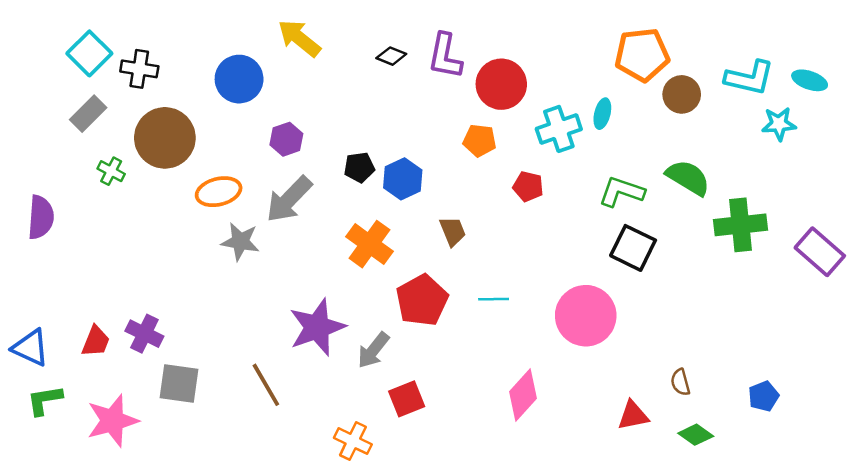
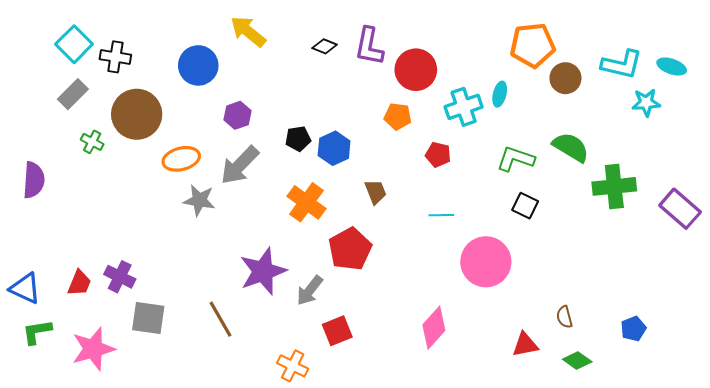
black square: (633, 248) -> (525, 206), size x0.7
cyan line: (494, 299) -> (441, 215), moved

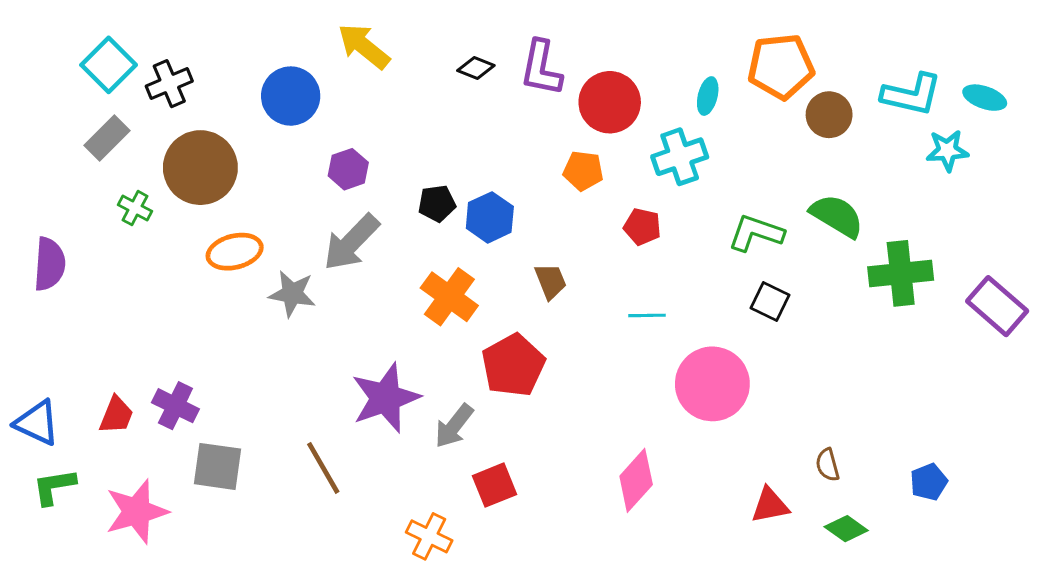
black cross: (115, 57) -> (169, 84), turned -32
cyan ellipse: (500, 94) -> (708, 96), moved
orange ellipse: (181, 159) -> (235, 252), moved

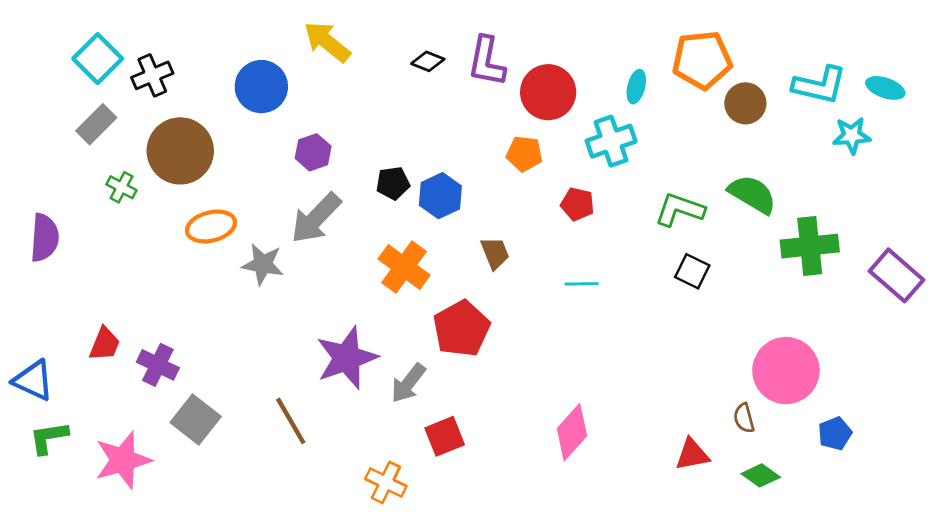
pink circle: (712, 384) -> (786, 371), moved
red trapezoid: (116, 415) -> (105, 344), moved
gray square: (217, 466) -> (196, 420), turned 30

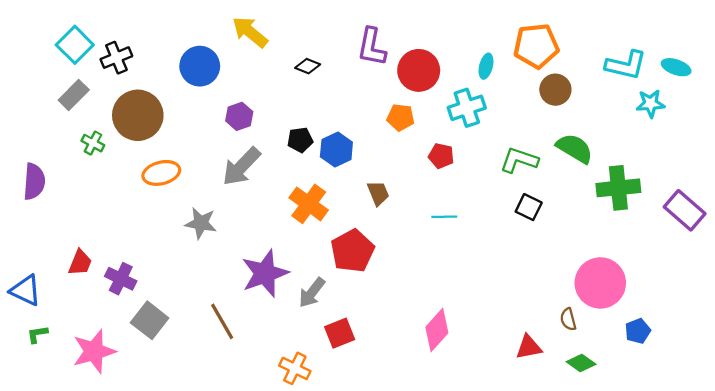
black diamond: (428, 61) -> (308, 66), moved
brown circle: (745, 103) -> (555, 90), moved
gray star: (263, 264) -> (201, 223), moved
green L-shape: (49, 438) -> (37, 334), size x0.7

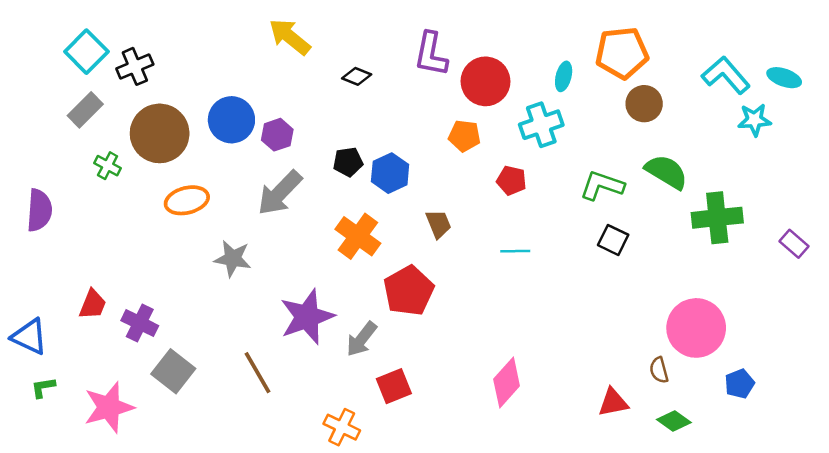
cyan L-shape: (626, 65) -> (726, 75), turned -144
blue circle: (200, 66) -> (231, 120), moved
purple rectangle: (685, 210) -> (794, 244), size x0.6

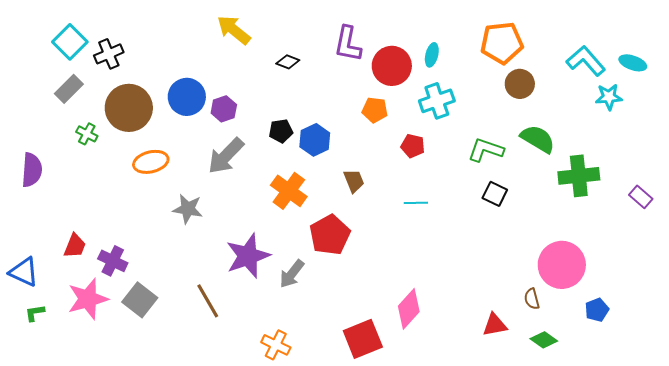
cyan ellipse: (564, 76) -> (432, 55), moved
red square: (394, 386) -> (363, 339), moved, size x1.4
pink star: (109, 407) -> (88, 299), moved

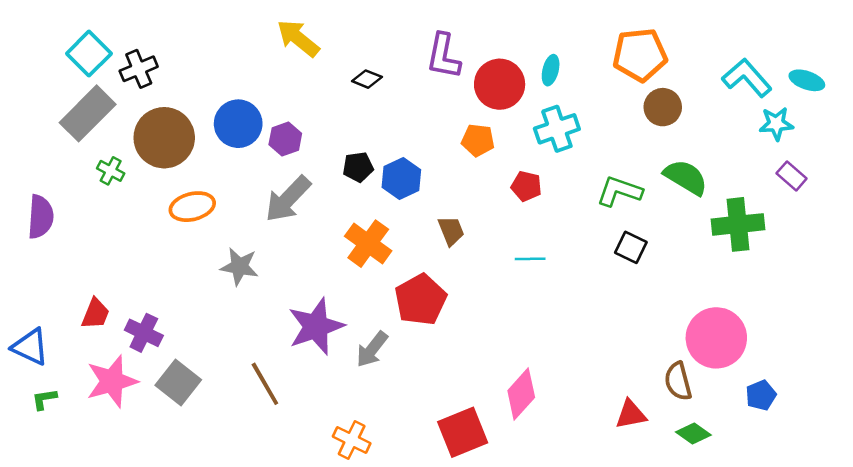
gray rectangle: (69, 89) -> (88, 113), size x1.5
purple rectangle: (641, 197) -> (792, 176), moved
brown semicircle: (532, 299) -> (678, 381), size x1.4

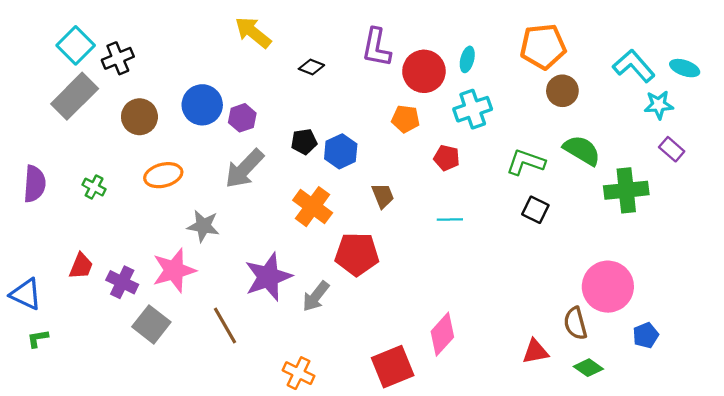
brown circle: (164, 138) -> (139, 117), size x0.7
green cross: (111, 171) -> (94, 187), moved
red pentagon: (420, 300) -> (357, 254), turned 30
pink star: (112, 381) -> (174, 270), moved

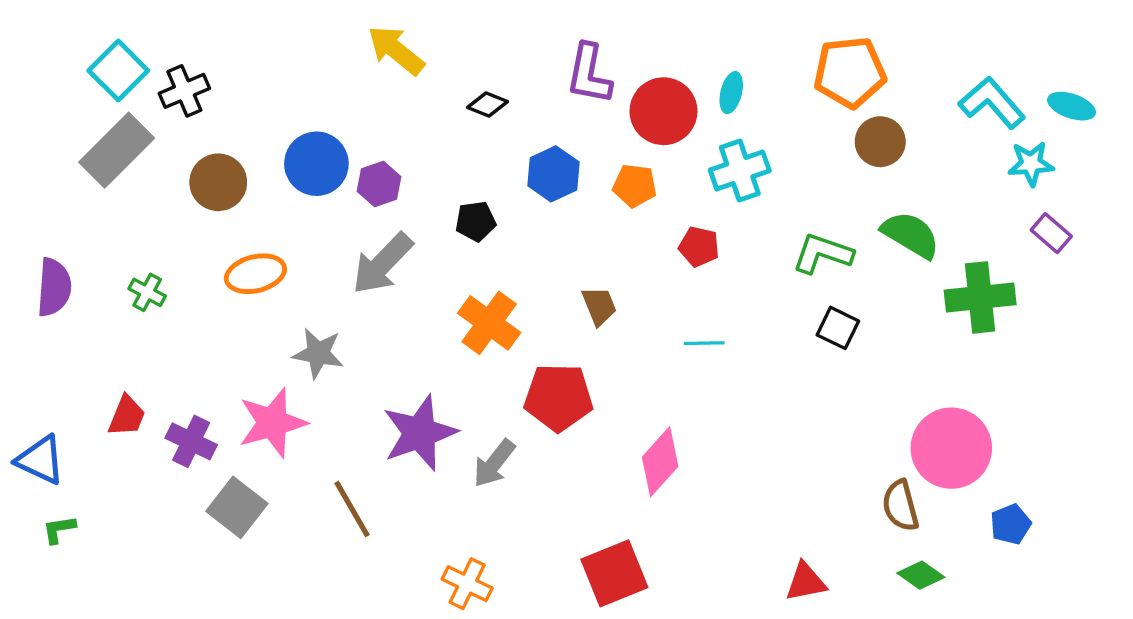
blue hexagon: (341, 151) -> (553, 174), moved
pink diamond: (442, 334) -> (660, 462), moved
red triangle: (535, 351) -> (806, 582), moved

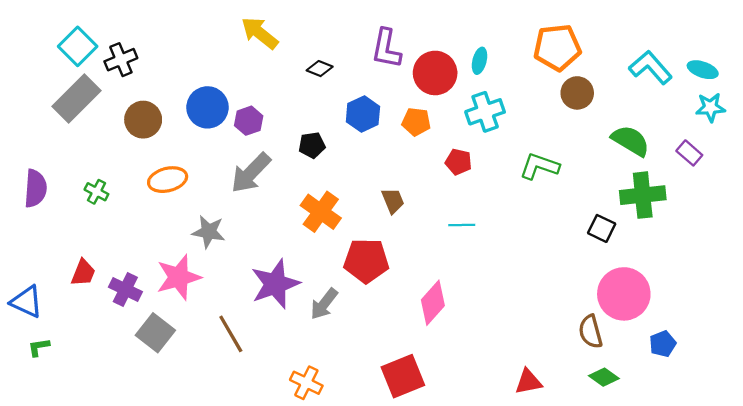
cyan star: (1031, 164) -> (710, 107), moved
green semicircle: (911, 235) -> (630, 141), moved
black square: (838, 328) -> (602, 228), moved

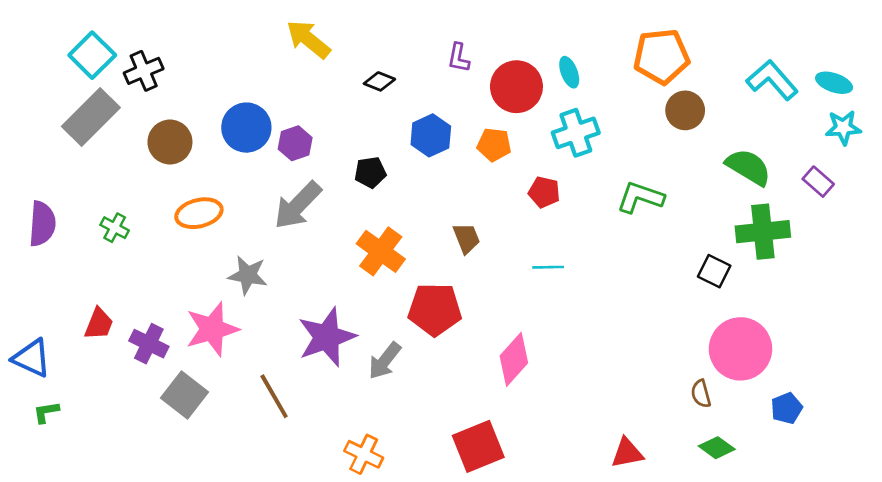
purple L-shape: (386, 49) -> (459, 58), size x0.6
cyan ellipse: (480, 61) -> (569, 72), turned -35
brown semicircle: (591, 332) -> (701, 394), size x0.7

